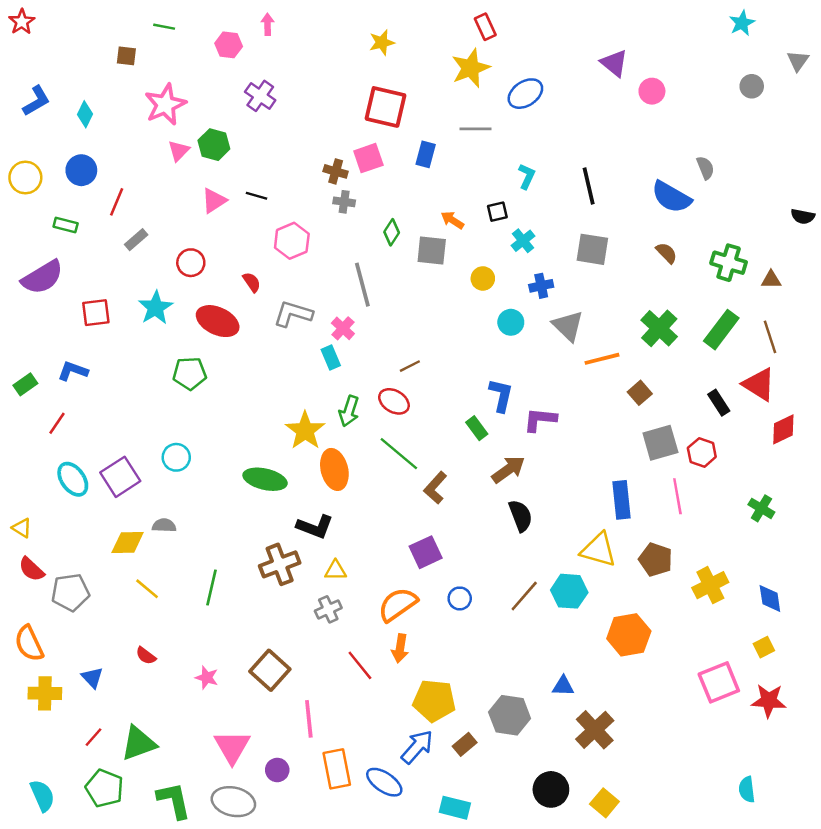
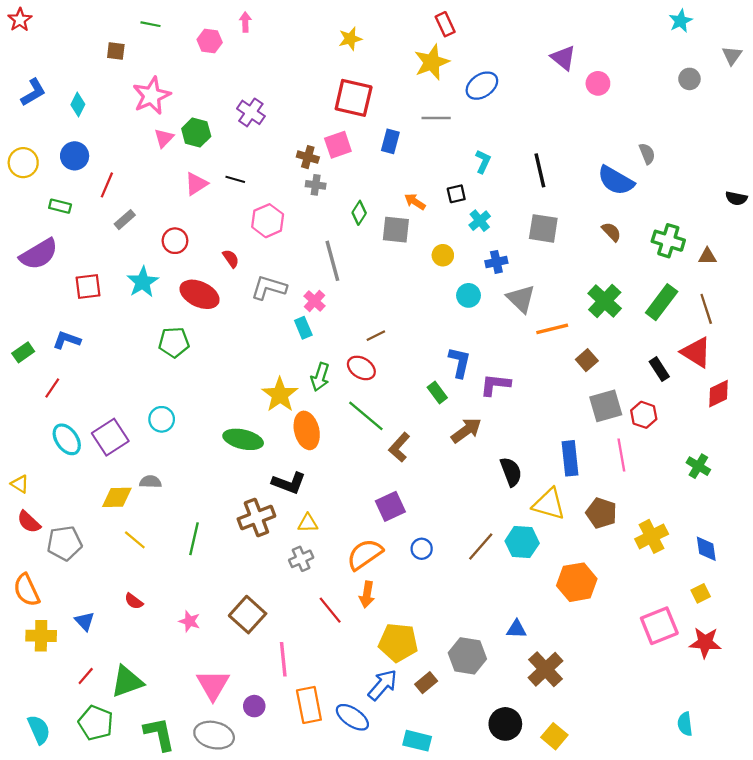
purple cross: (260, 96) -> (251, 112), moved
black semicircle: (521, 516) -> (511, 472), moved

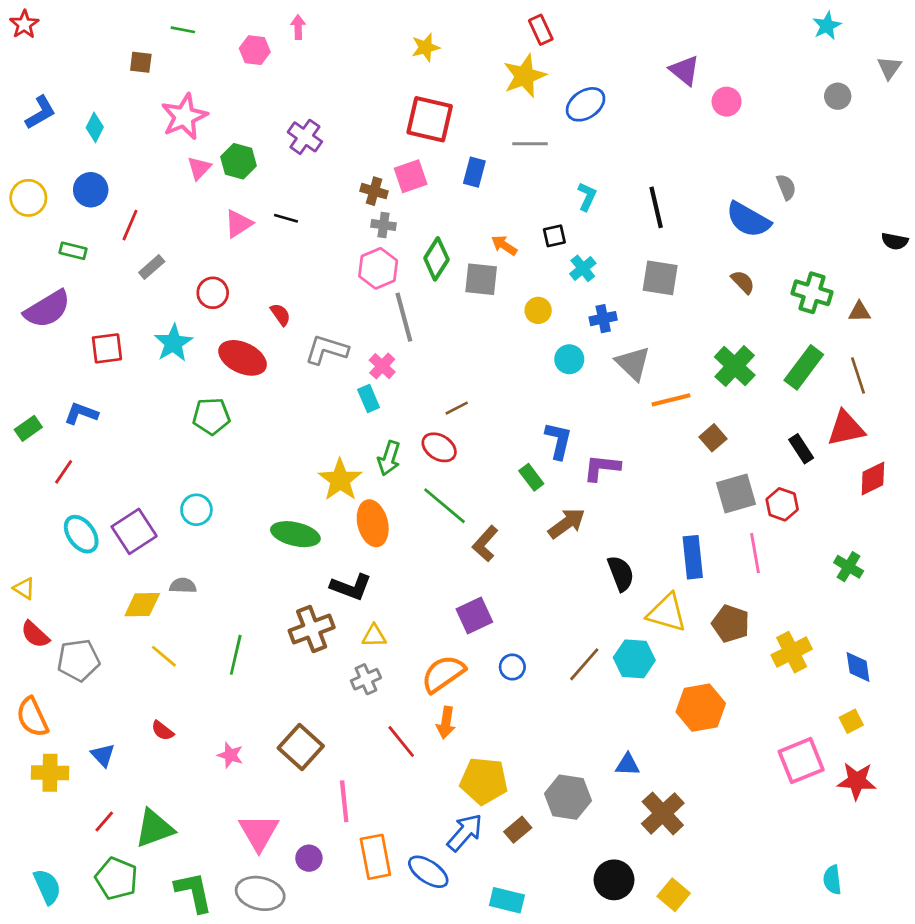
green diamond: (359, 213) -> (436, 259), size x1.4
pink hexagon: (268, 221) -> (378, 268), moved
red triangle: (696, 352) -> (846, 428), turned -44

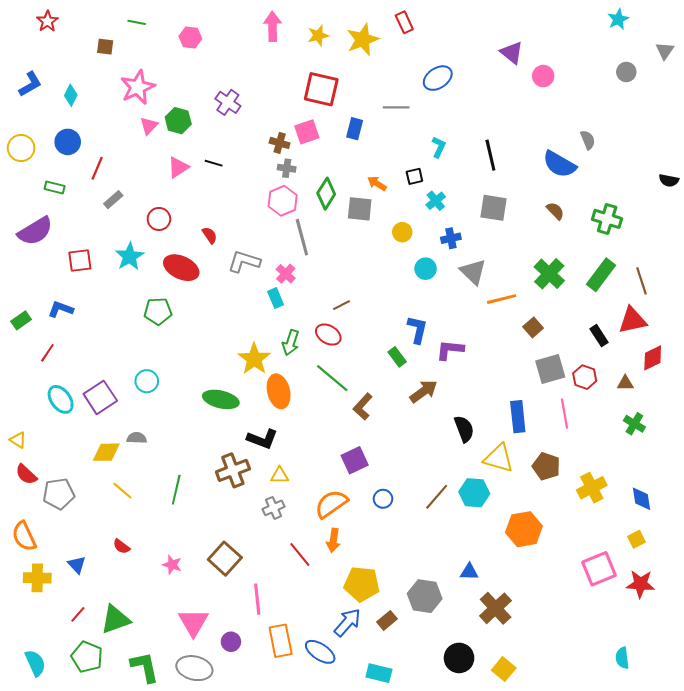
red star: (24, 24) -> (47, 21), moved
pink arrow: (298, 27) -> (272, 26), moved, size x1.6
yellow star: (525, 76) -> (363, 40), moved
brown triangle: (859, 312) -> (625, 383), moved

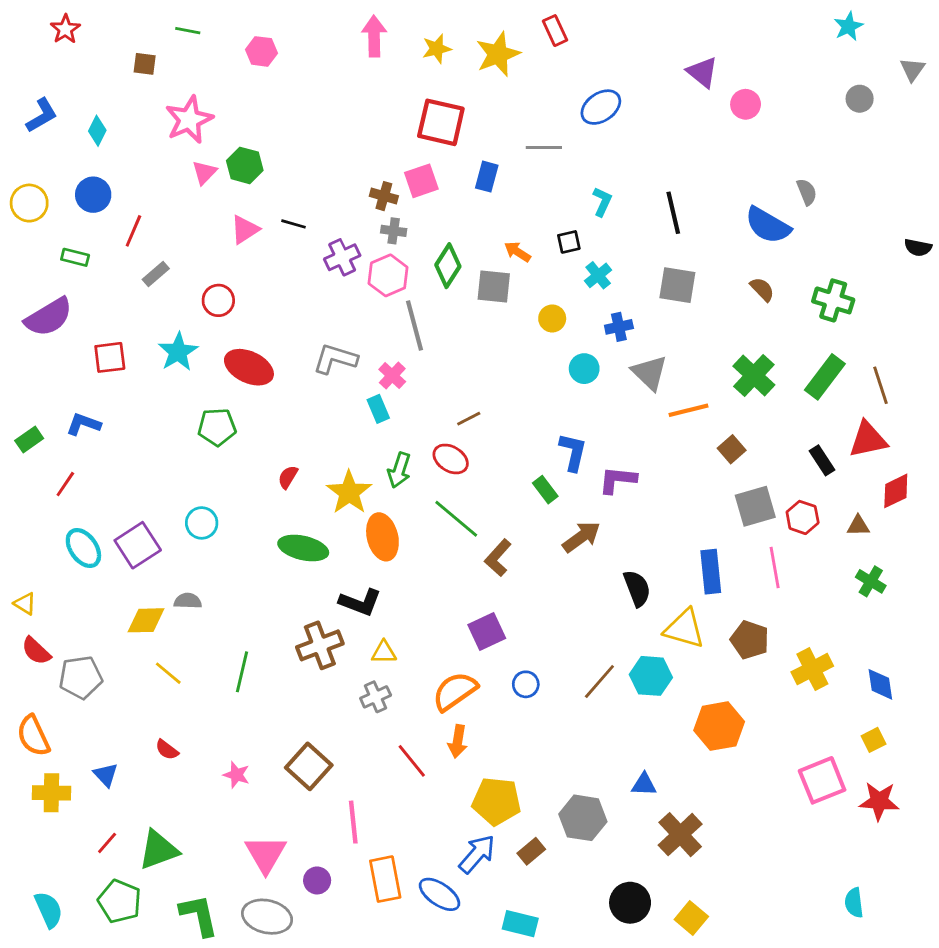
purple cross: (228, 102) -> (342, 257), moved, turned 30
red semicircle: (210, 235) -> (288, 477), moved, turned -114

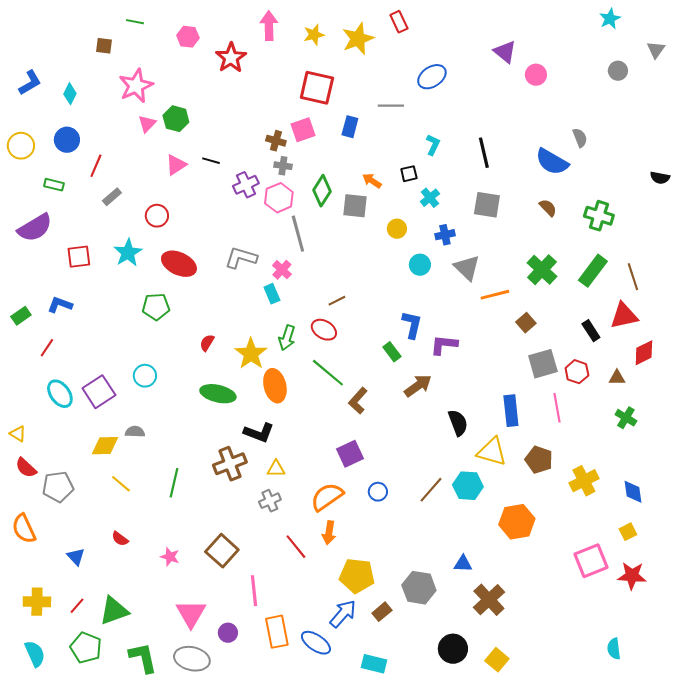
red star: (65, 29) -> (231, 58), moved, size x1.4
yellow cross: (51, 793) -> (37, 602), moved

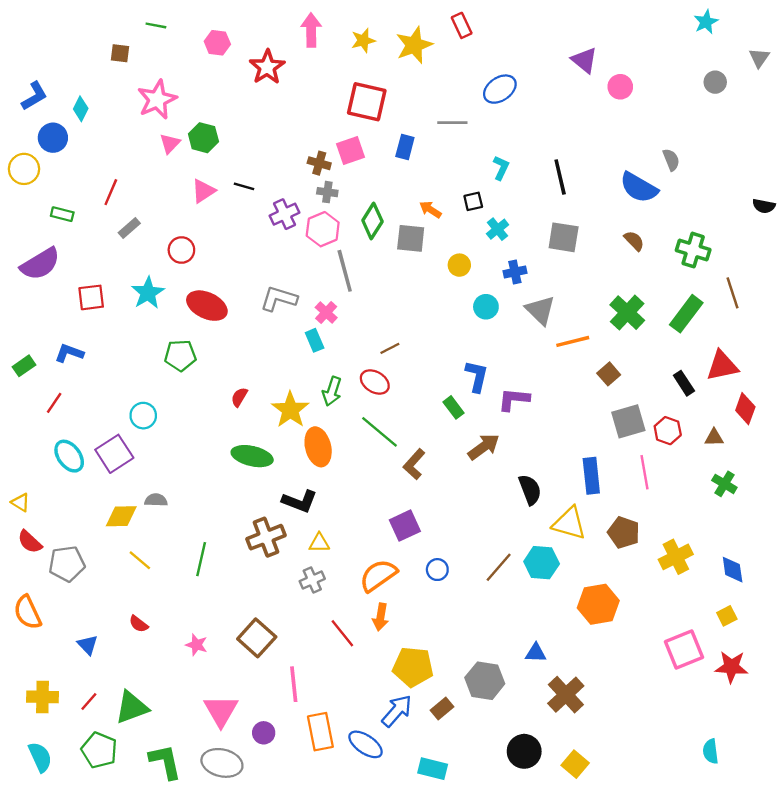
blue circle: (67, 140) -> (53, 138), moved
brown line: (633, 277) -> (733, 293), moved
red diamond: (644, 353) -> (745, 409), turned -44
cyan circle: (145, 376) -> (143, 416), moved

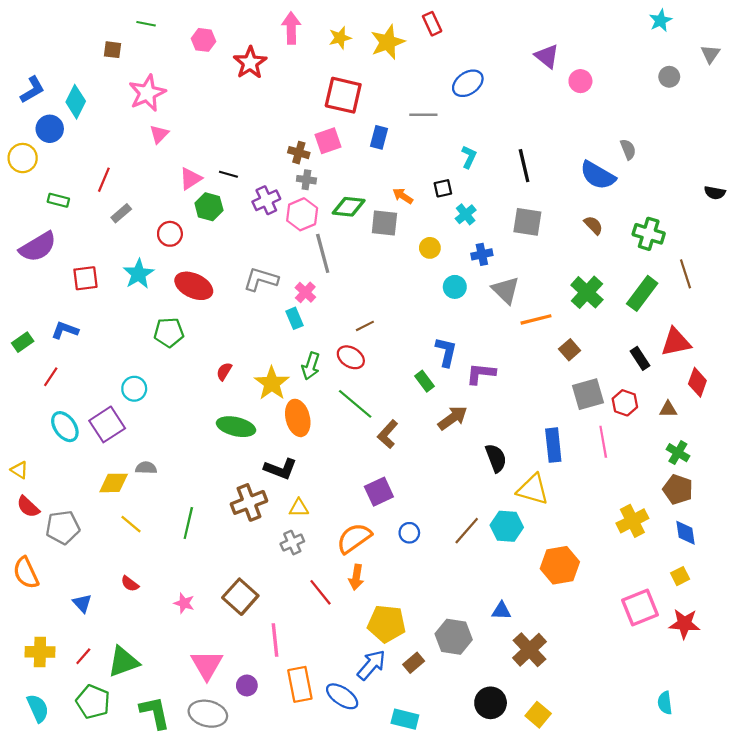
cyan diamond: (81, 109) -> (76, 102), size x1.4
green hexagon: (203, 138) -> (209, 207), moved
green diamond: (372, 221) -> (349, 207), turned 64
brown pentagon: (624, 533) -> (678, 489), moved

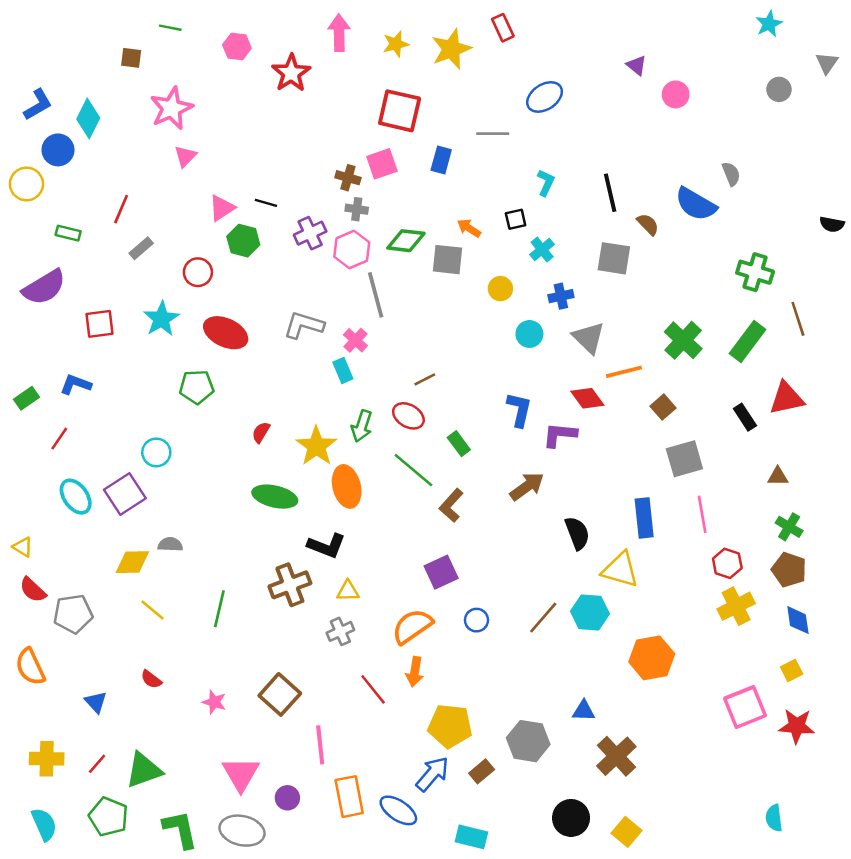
purple triangle: (547, 56) -> (637, 65), size x0.7
brown semicircle: (593, 225) -> (648, 224), moved
green rectangle: (424, 381) -> (459, 444), moved
red diamond: (697, 382) -> (587, 398), moved, turned -56
red hexagon: (625, 403) -> (727, 563), moved

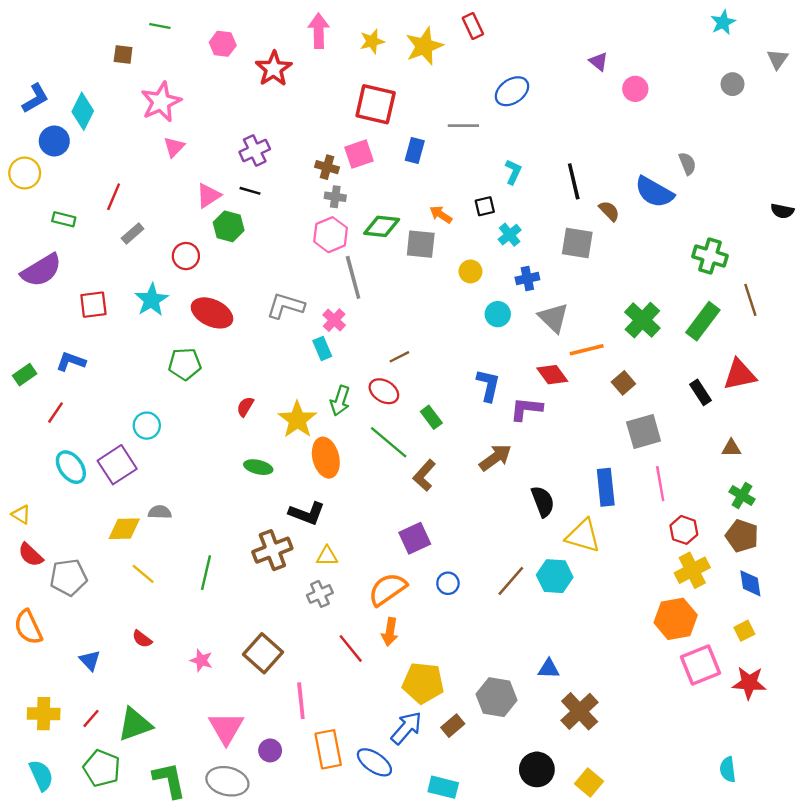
purple cross: (310, 233) -> (255, 150), moved
green ellipse: (275, 497) -> (258, 467), size x0.7
orange hexagon: (652, 658) -> (676, 619), moved

